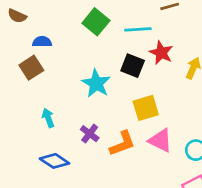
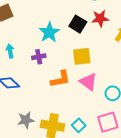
red star: (161, 53) -> (100, 18), turned 30
purple cross: (90, 134) -> (39, 57), moved, turned 32

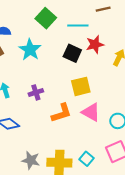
cyan star: (49, 32) -> (30, 50), moved
gray star: (26, 120) -> (31, 160), turned 30

